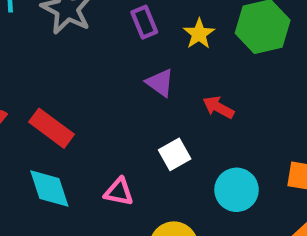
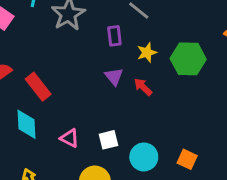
red arrow: (218, 107) -> (143, 87), moved
white square: (175, 154) -> (109, 140), moved

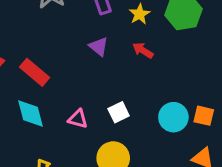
purple triangle: (114, 77) -> (99, 46), moved
cyan circle: (144, 157) -> (173, 117), moved

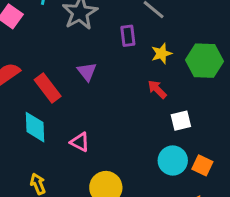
purple triangle: (99, 46) -> (87, 72), moved
white square: (119, 112) -> (181, 121), moved

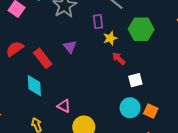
yellow star: (162, 54) -> (110, 38), moved
green hexagon: (205, 61) -> (141, 29), moved
pink triangle: (80, 142) -> (64, 106), moved

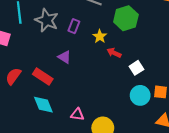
purple rectangle: (98, 22) -> (74, 26), moved, turned 48

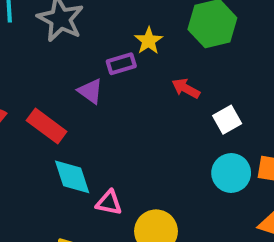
purple rectangle: (74, 26) -> (121, 64), moved, turned 48
yellow star: (100, 36) -> (149, 41), moved
cyan diamond: (43, 105) -> (72, 177), moved

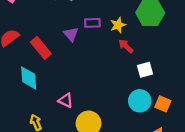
yellow star: (149, 41) -> (118, 25), moved
cyan diamond: (72, 177) -> (29, 78), moved

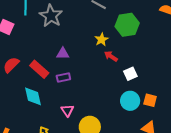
purple rectangle: (92, 23) -> (63, 78), moved
purple triangle: (71, 34) -> (63, 54), turned -40
pink triangle: (66, 100) -> (67, 110), turned 40

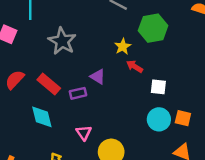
gray star: (51, 16) -> (62, 41), moved
purple triangle: (63, 54) -> (98, 77), moved, turned 32
white square: (130, 74) -> (158, 87), turned 32

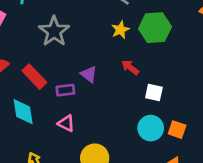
yellow star: (123, 46) -> (120, 30), moved
pink triangle: (84, 133) -> (66, 123), moved, turned -35

